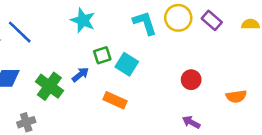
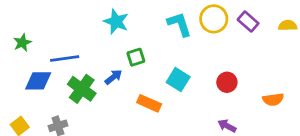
blue line: (20, 32) -> (65, 58), moved, turned -52
cyan square: (127, 64) -> (178, 80), moved

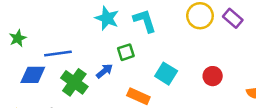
cyan L-shape: (179, 24) -> (145, 21), moved

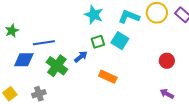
cyan star: (107, 18) -> (94, 15), moved
cyan L-shape: (145, 21) -> (129, 17), moved, turned -50
cyan square: (166, 74) -> (120, 41), moved

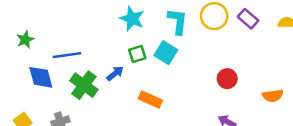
cyan L-shape: (129, 17) -> (178, 21), turned 75
blue diamond: (24, 60) -> (41, 77), turned 75

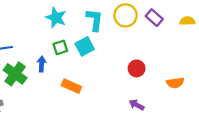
cyan square: (166, 53) -> (85, 46), turned 30
blue arrow: (115, 73) -> (42, 64), turned -48

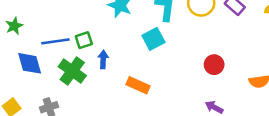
green square: (60, 47) -> (84, 40), moved

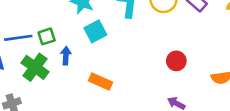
cyan square: (153, 39) -> (95, 31), moved

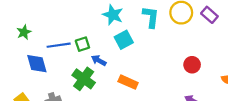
blue arrow: (66, 56) -> (99, 60), turned -64
green cross: (35, 67) -> (84, 79), moved

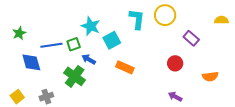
cyan star: (113, 15) -> (91, 26), moved
purple rectangle: (209, 15) -> (191, 38), moved
orange rectangle: (128, 82) -> (125, 67), moved

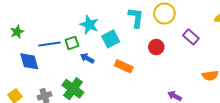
red circle: (175, 63) -> (156, 47), moved
green cross: (75, 76) -> (73, 89), moved

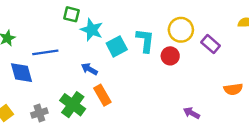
yellow circle: (164, 13) -> (181, 30), moved
cyan L-shape: (136, 18) -> (145, 40), moved
green square: (72, 43) -> (71, 14), moved, turned 32
orange rectangle: (124, 66) -> (102, 95), moved, turned 36

